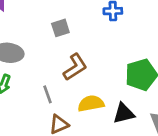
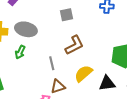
yellow semicircle: (91, 104) -> (83, 73), turned -36

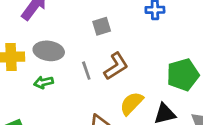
green arrow: (20, 52) -> (44, 82), turned 56
gray line: (52, 63) -> (86, 71), moved

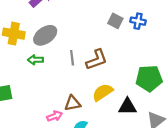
gray square: (102, 26) -> (115, 21), moved, turned 32
gray ellipse: (49, 51) -> (45, 35), turned -55

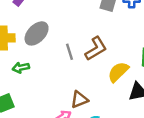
green arrow: (35, 60) -> (21, 68), moved
yellow semicircle: (103, 92) -> (118, 72), moved

